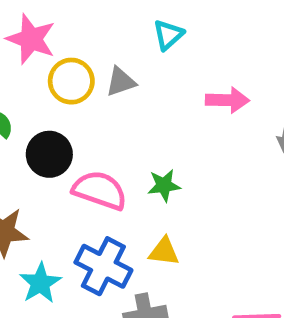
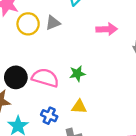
black circle: (49, 154) -> (16, 77), moved
blue cross: (103, 266) -> (49, 116), size x0.6

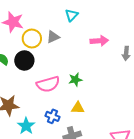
black circle: (16, 77) -> (24, 60), moved
pink semicircle: (45, 78) -> (48, 84), turned 150

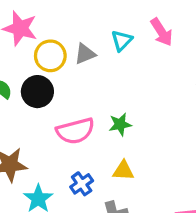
cyan triangle: (72, 15) -> (122, 40), moved
pink arrow: (99, 41) -> (162, 32), moved, turned 60
blue cross: (52, 116) -> (82, 184), turned 32

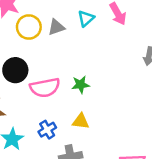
black circle: (37, 92) -> (15, 70), moved

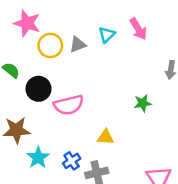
green star: (81, 85) -> (143, 103), moved
blue cross: (47, 130) -> (72, 161), moved

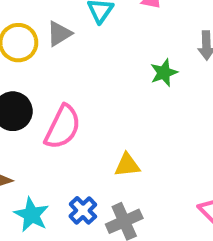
green star: (143, 103) -> (164, 73), moved
pink semicircle: (69, 105) -> (63, 127), turned -40

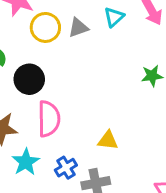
pink semicircle: (63, 127) -> (49, 119), moved, turned -39

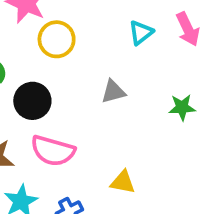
gray triangle: (78, 28) -> (113, 92), moved
pink semicircle: (49, 119) -> (53, 151), turned 102

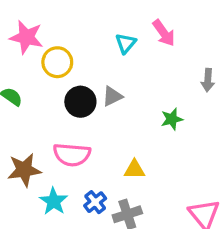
black circle: (32, 101) -> (80, 102), moved
green star: (182, 107) -> (172, 119), moved

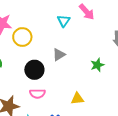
black circle: (80, 102) -> (34, 70), moved
pink semicircle: (72, 155) -> (37, 94), size x0.7

